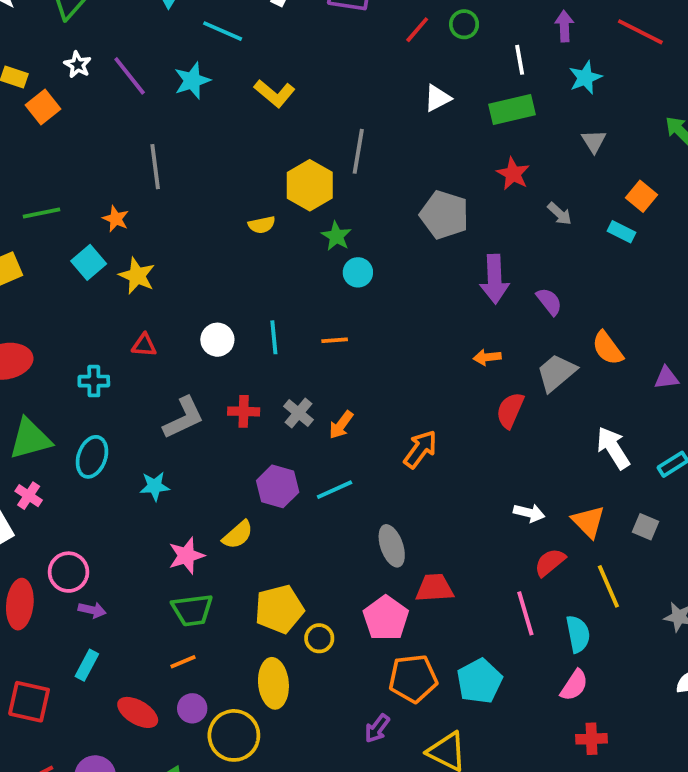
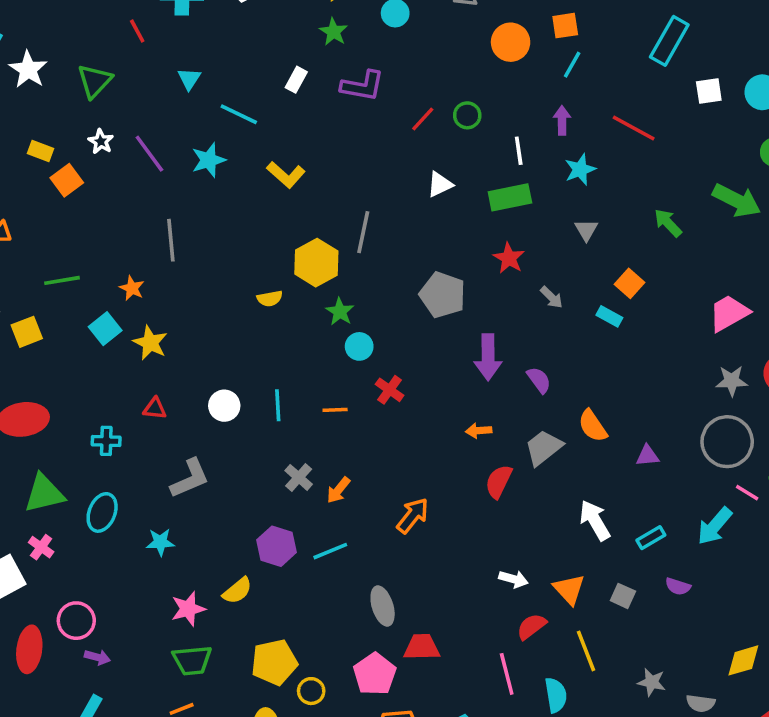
red cross: (244, 411) -> (390, 390), moved, turned 32

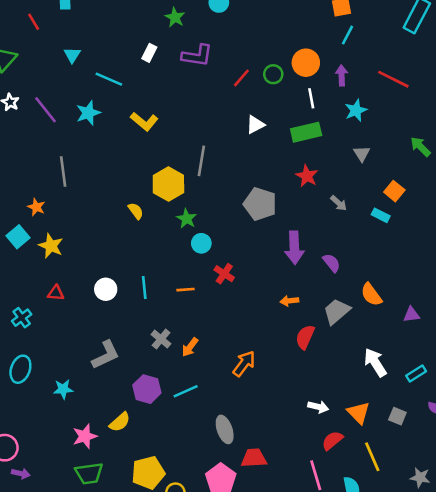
orange circle: (511, 42) -> (306, 63), moved
yellow semicircle: (270, 298) -> (136, 211), turned -114
cyan cross: (106, 441) -> (22, 318), turned -36
gray L-shape: (190, 478) -> (106, 355), moved

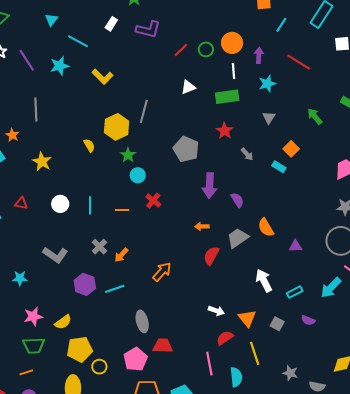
cyan line: (347, 35) -> (281, 25), moved
yellow star: (51, 246) -> (42, 162), moved
gray L-shape: (106, 355) -> (55, 255), turned 55
yellow semicircle: (120, 422) -> (63, 322), moved

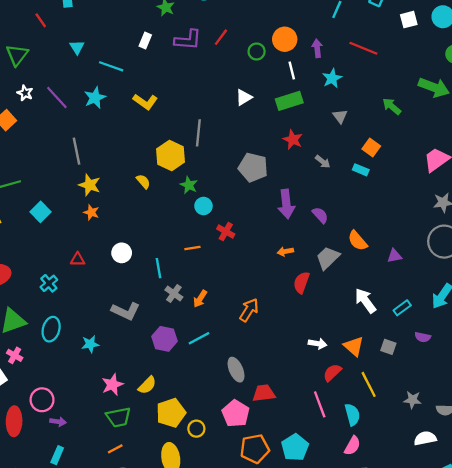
red line: (181, 50) -> (221, 37), moved
orange star: (12, 135) -> (91, 212), moved
yellow star: (42, 162) -> (90, 185), moved
cyan line: (90, 205) -> (159, 268), moved

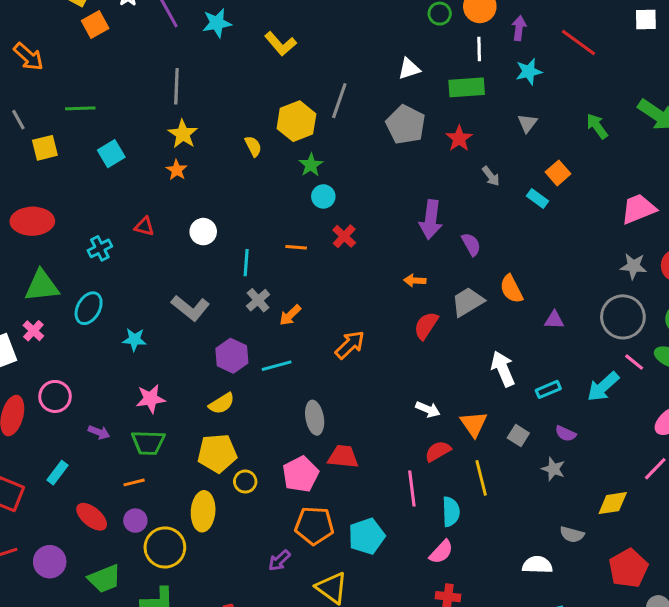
gray pentagon: (253, 167) -> (406, 125), moved
yellow semicircle: (147, 385) -> (222, 403), moved
gray star: (412, 400) -> (553, 469), moved
purple arrow: (58, 422) -> (99, 432), moved

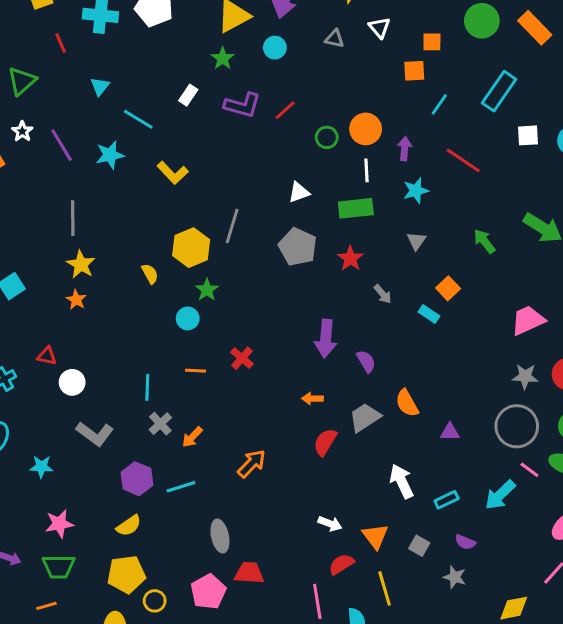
cyan circle: (323, 196) -> (188, 318), moved
white circle: (203, 232) -> (72, 382), moved

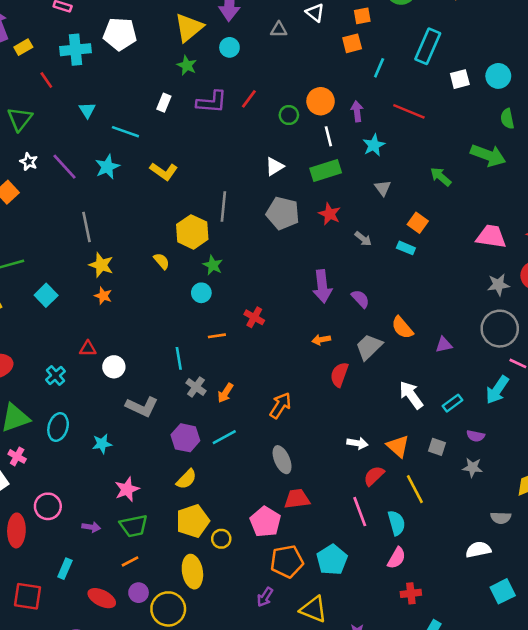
pink trapezoid: (528, 320) -> (491, 236), turned 44
gray ellipse: (220, 536) -> (282, 460), moved

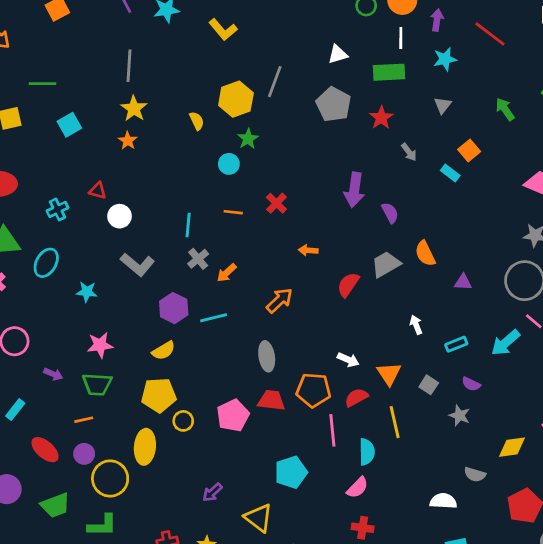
orange arrow: (321, 340) -> (308, 250), moved
white arrow: (411, 395) -> (416, 325), size x0.6
orange pentagon: (287, 561) -> (313, 390), moved

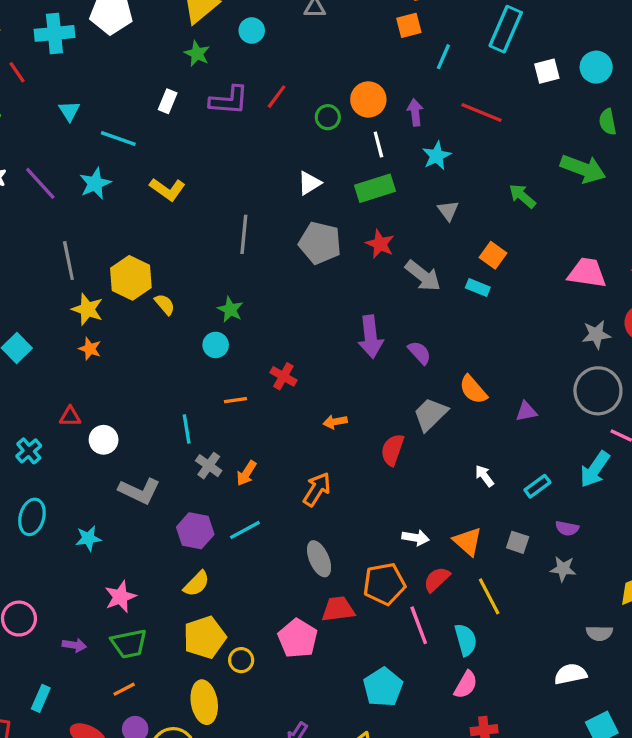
yellow hexagon: (236, 99) -> (131, 278), moved
gray arrow: (409, 152) -> (423, 276), size x1.6

